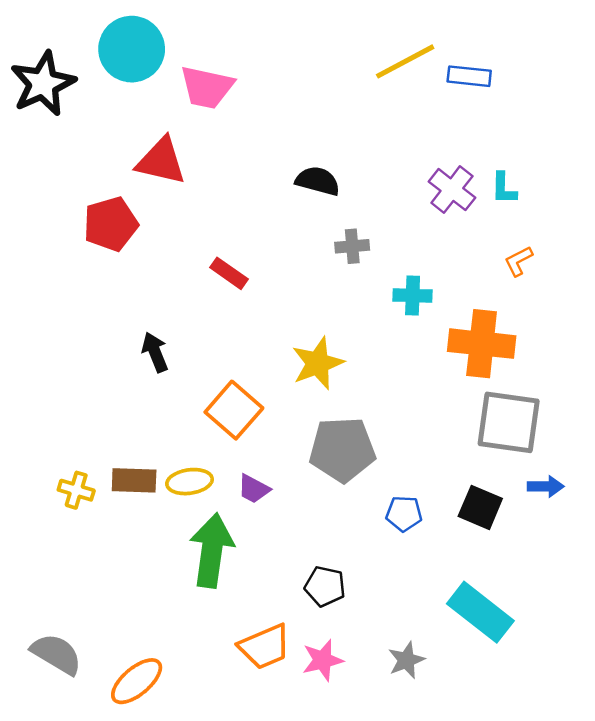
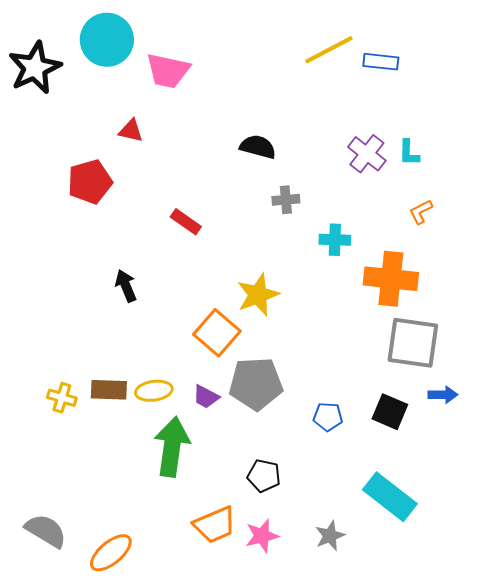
red triangle: (161, 161) -> (131, 131), size x0.6
orange square: (234, 410) -> (217, 333), moved
gray pentagon: (342, 450) -> (256, 384), moved

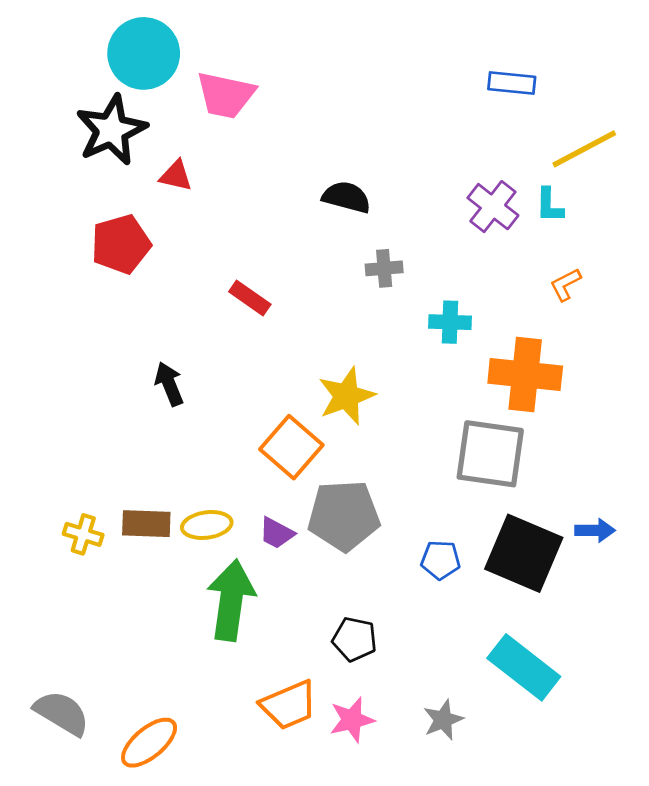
yellow line: (329, 50) -> (584, 149), moved
black star: (35, 68) -> (111, 130), moved
gray square: (413, 343) -> (490, 454), moved
black square: (390, 412) -> (524, 553), size x1.6

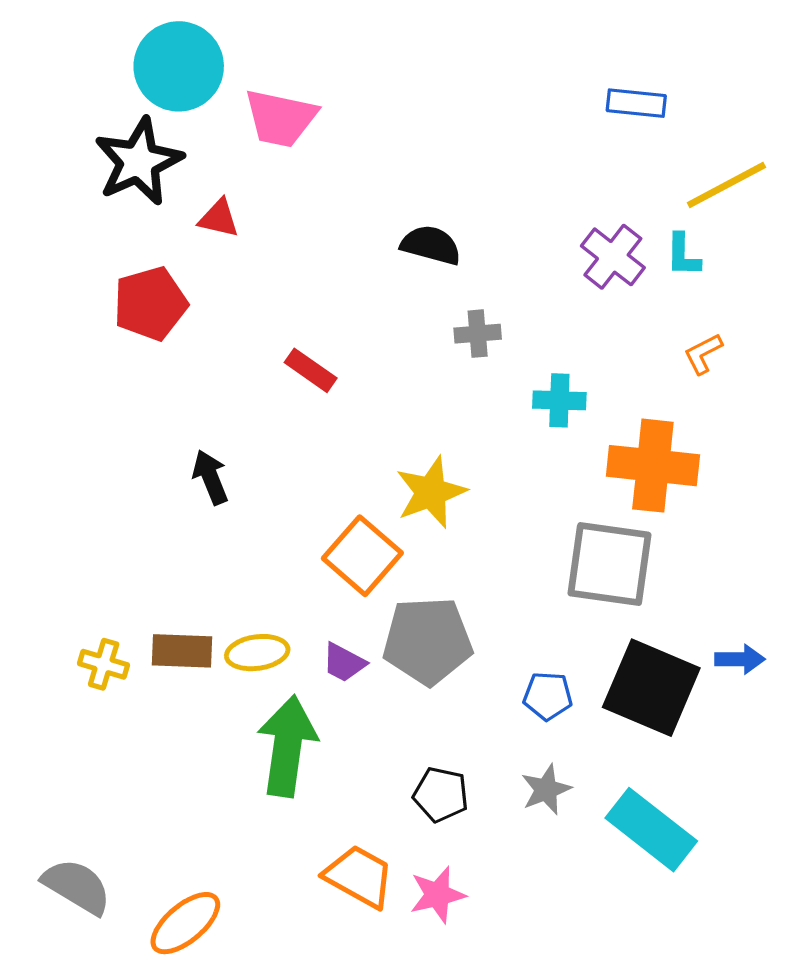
orange trapezoid: (289, 705) -> (359, 876), turned -128
gray star: (443, 720) -> (546, 790), moved

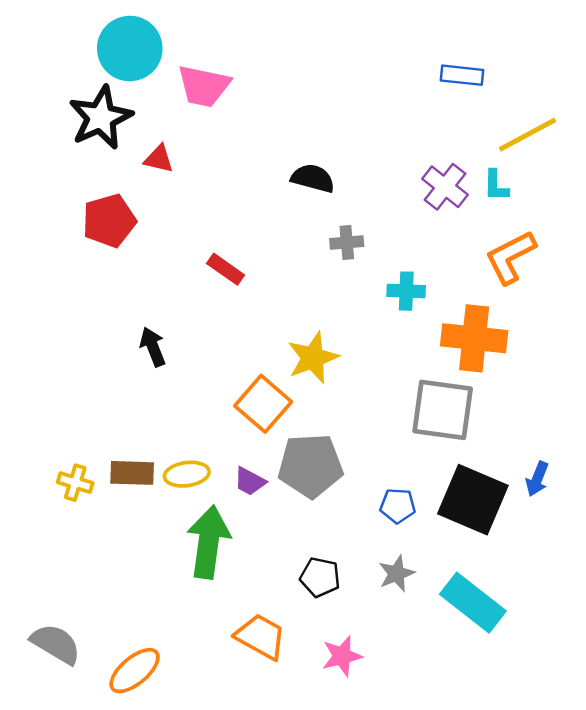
orange L-shape: (703, 354) -> (511, 257), size x1.8
blue arrow: (740, 659) -> (537, 479), turned 112
pink star: (438, 895) -> (342, 656), moved

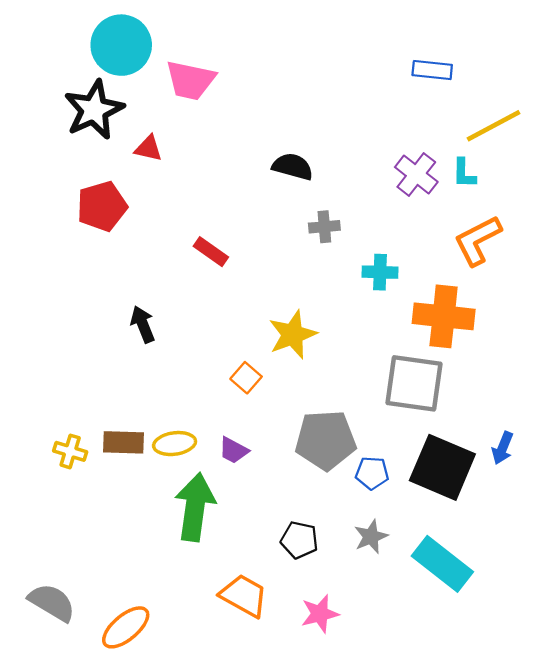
orange square: (263, 404) -> (246, 378), size x0.6
gray pentagon: (310, 466) -> (325, 440), moved

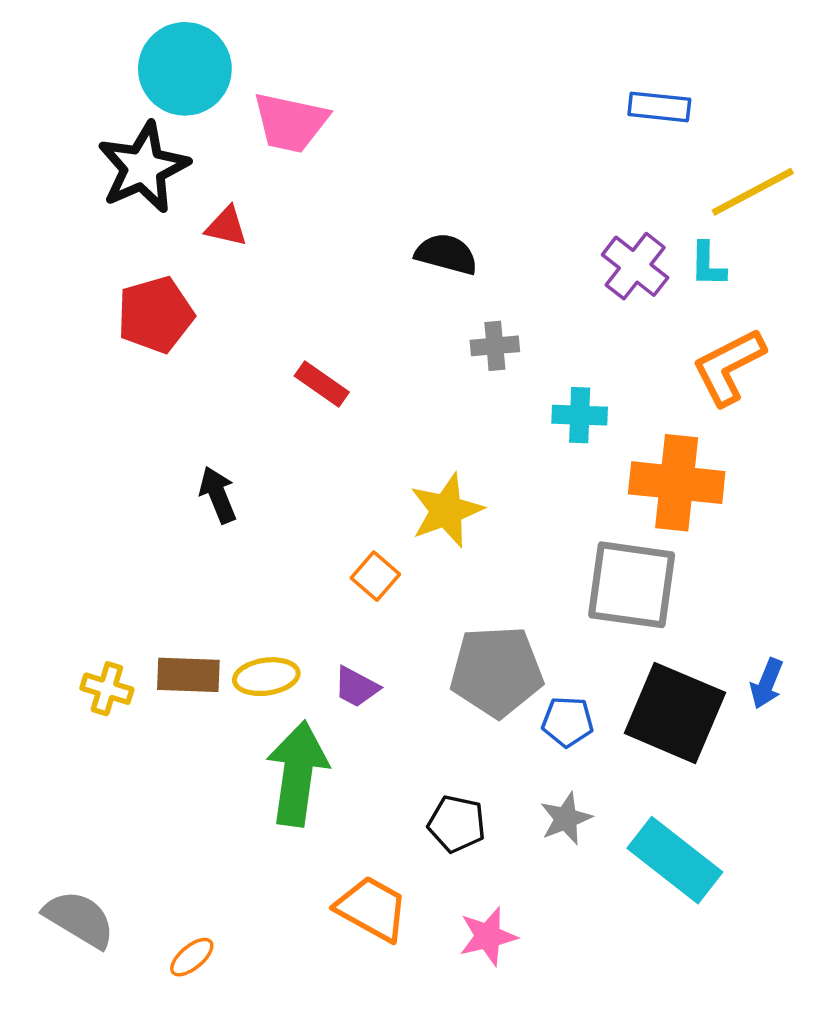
orange ellipse: (126, 627) -> (192, 957), size x0.6

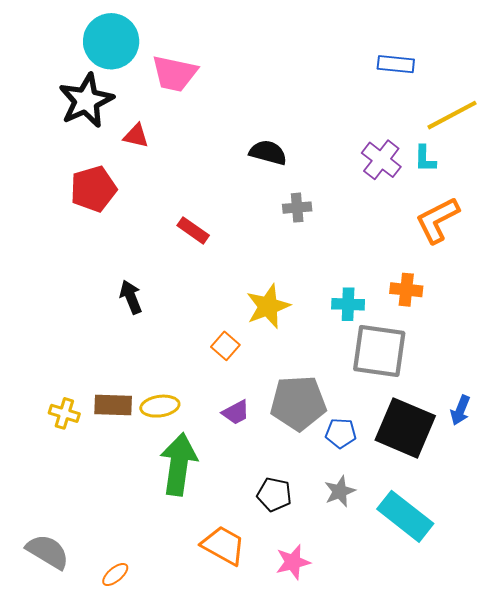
cyan cross: (580, 415) -> (348, 304), moved
orange cross: (677, 483) -> (406, 290), size x0.6
purple trapezoid: (356, 687) -> (236, 412), moved, turned -56

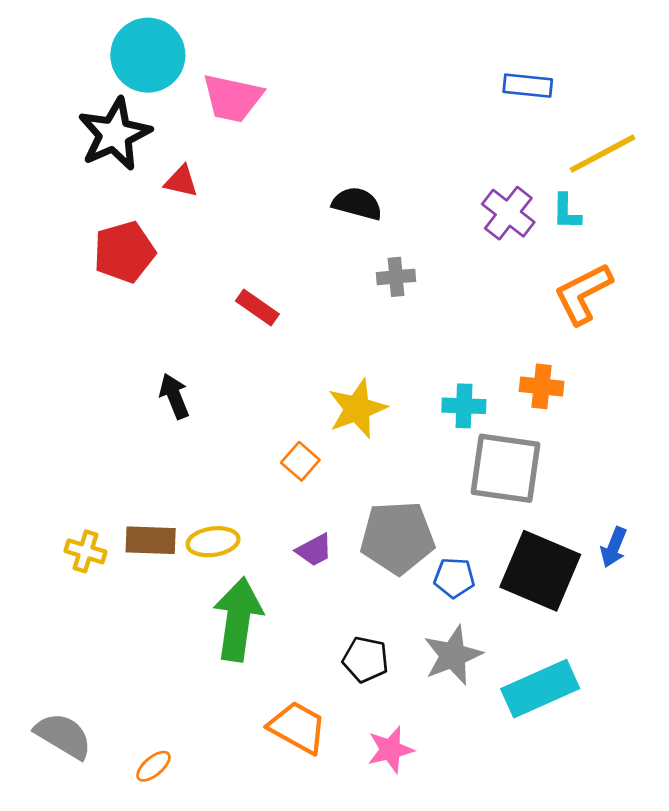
gray star: (340, 491) -> (453, 655), size x1.4
cyan rectangle: (405, 516) -> (540, 689), turned -62

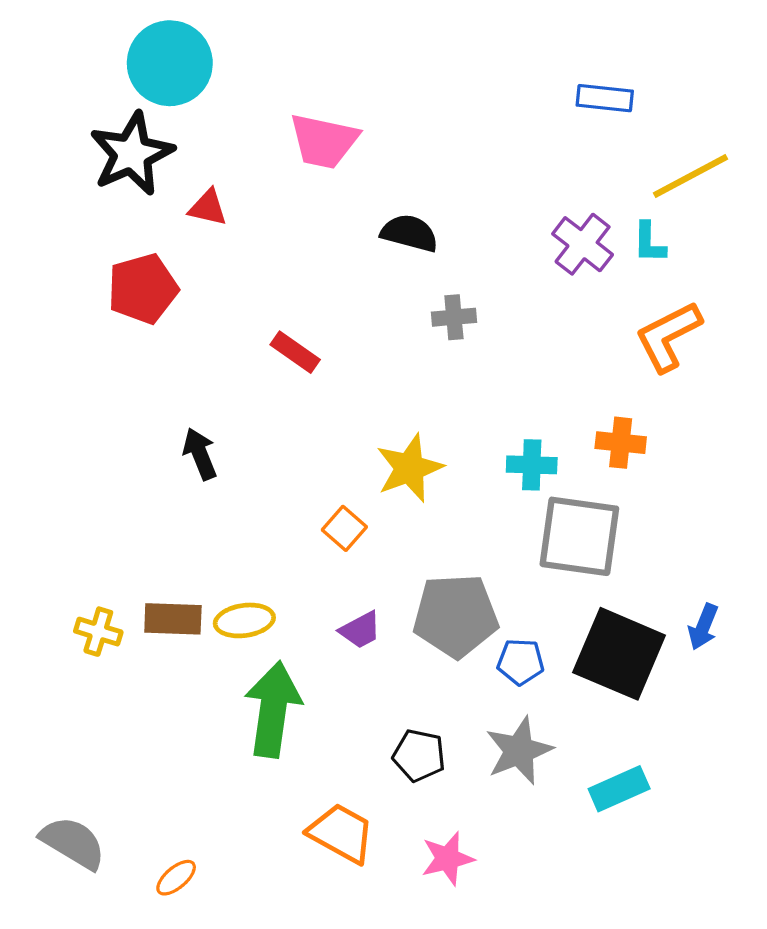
pink trapezoid: (232, 98) -> (324, 141), moved
cyan rectangle: (540, 689) -> (619, 789), size x0.7

